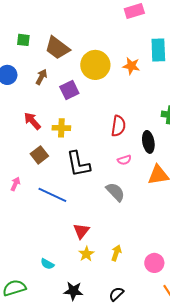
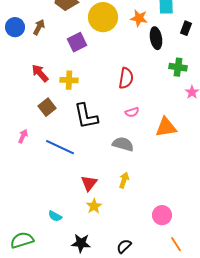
brown arrow: (41, 77) -> (39, 27), moved
black ellipse: (148, 142) -> (156, 38), moved
gray semicircle: (115, 192) -> (123, 144), turned -30
yellow arrow: (116, 253) -> (124, 180), moved

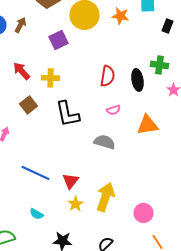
black ellipse: (156, 38) -> (137, 80), moved
blue line: (60, 147) -> (35, 173), moved
yellow arrow: (124, 180) -> (105, 197), moved, size x1.8

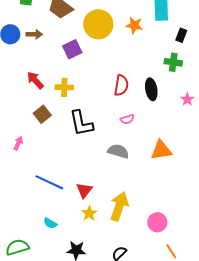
brown arrow: (20, 25) -> (34, 34), turned 63
green cross: (159, 65) -> (173, 62), moved
orange triangle: (147, 125) -> (161, 150), moved

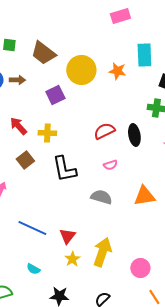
red semicircle: (121, 85) -> (104, 131), turned -125

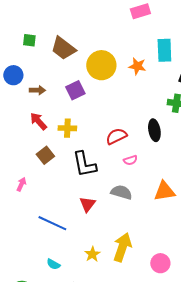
brown arrow: (17, 80) -> (37, 90), moved
red semicircle: (104, 131) -> (116, 136), moved
red triangle: (67, 236) -> (87, 204), moved

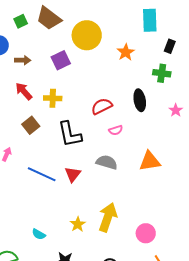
green square: (29, 40) -> (21, 21), moved, turned -32
orange star: (137, 66) -> (126, 52), moved, turned 30
blue line: (52, 223) -> (42, 174), moved

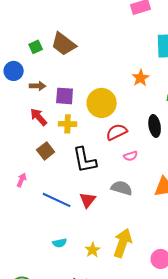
yellow circle: (87, 35) -> (102, 103), moved
purple square: (61, 60) -> (65, 96), moved, turned 30
cyan semicircle: (39, 234) -> (60, 243), moved, turned -40

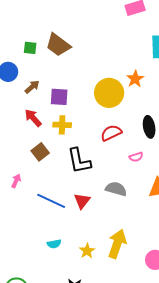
green square: (36, 47) -> (30, 48), turned 32
brown arrow: (38, 86) -> (32, 87), turned -42
yellow circle: (102, 103) -> (109, 93), moved
pink semicircle: (131, 156) -> (136, 157), moved

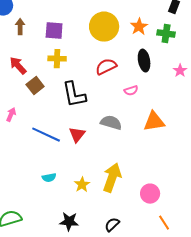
orange star: (135, 79) -> (139, 27), moved
brown arrow: (32, 87) -> (20, 27), moved, turned -49
red arrow: (33, 118) -> (18, 66), moved

